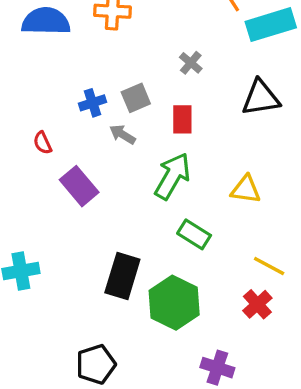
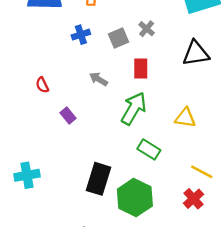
gray square: (136, 98) -> (118, 38), moved
blue cross: (92, 103) -> (81, 35), moved
purple rectangle: (79, 186) -> (68, 115), size x0.6

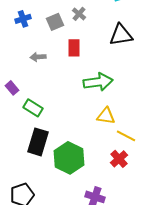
gray arrow: (98, 79) -> (38, 57), turned -35
green arrow: (134, 108) -> (98, 82), moved, turned 52
yellow triangle: (185, 118) -> (106, 116), moved
green rectangle: (149, 149) -> (33, 108), moved

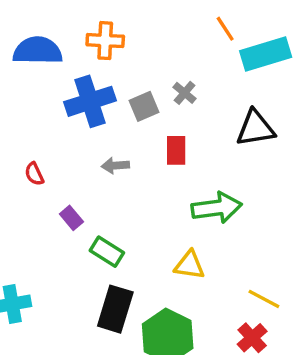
blue cross: (23, 19) -> (90, 101), size x1.8
yellow triangle: (106, 116) -> (190, 265), moved

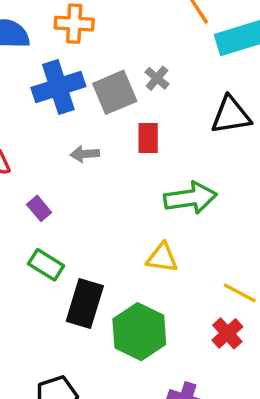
gray square: (144, 106) -> (115, 92), size x1.4
green rectangle: (107, 252) -> (46, 265), moved

